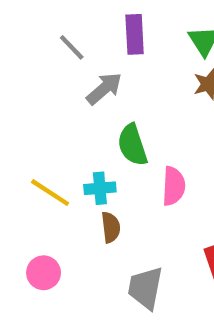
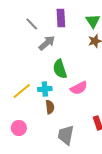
pink semicircle: (174, 186) -> (79, 88), turned 60
yellow line: (50, 193) -> (22, 91), turned -72

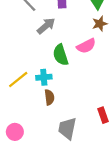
pink semicircle: (79, 88) -> (86, 46), moved
pink circle: (19, 128) -> (15, 132), moved

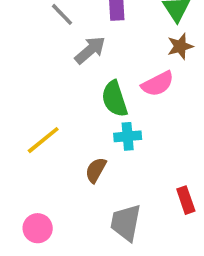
cyan cross: (44, 77) -> (128, 136), moved
brown semicircle: (49, 97) -> (96, 170), turned -144

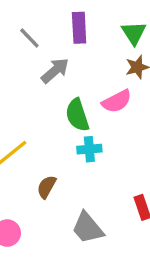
brown semicircle: (96, 170) -> (47, 187), moved
gray trapezoid: (126, 223) -> (88, 228), turned -51

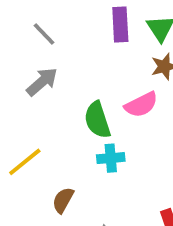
purple rectangle: (79, 28) -> (120, 24), moved
gray arrow: (55, 71) -> (42, 82), moved

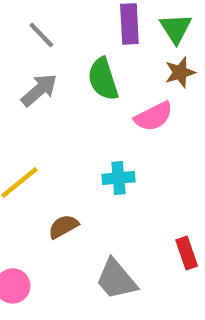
green semicircle: (97, 120) -> (103, 79), moved
brown semicircle: (63, 200) -> (63, 227), turned 32

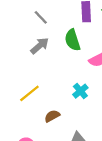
cyan cross: (118, 178) -> (80, 91), turned -35

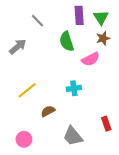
gray arrow: (40, 46) -> (18, 47), moved
cyan cross: (80, 91) -> (74, 88), turned 32

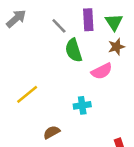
gray line: (37, 21) -> (59, 26), moved
gray arrow: (18, 47) -> (16, 19), moved
yellow line: (27, 90) -> (27, 94), moved

